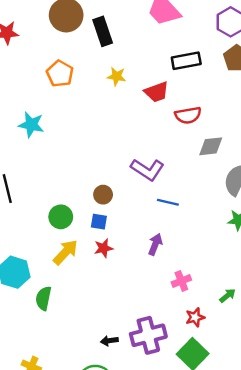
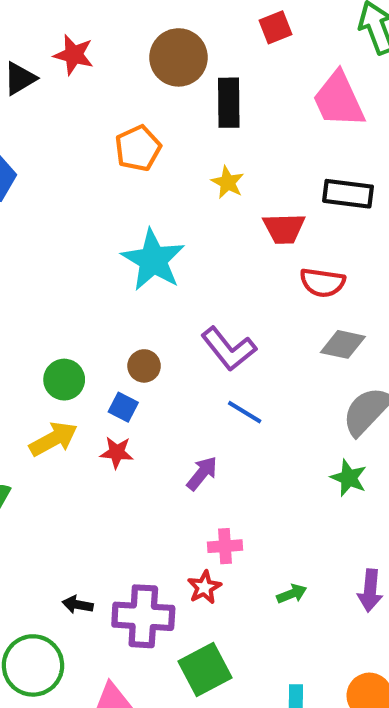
cyan star: (31, 125) -> (153, 260), moved, size x1.4
red star: (195, 317) -> (204, 587), moved, turned -30

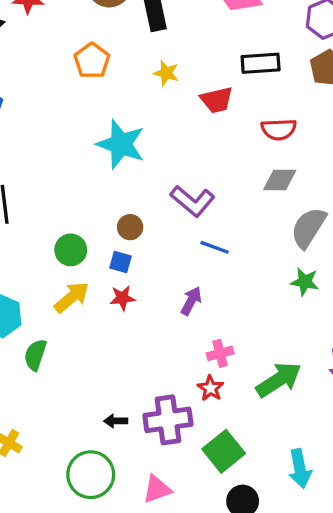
red semicircle: (322, 283) -> (279, 129), moved
green arrow: (292, 594) -> (279, 380), size x2.0

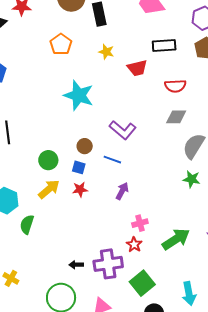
blue line: (215, 247) -> (112, 160), moved

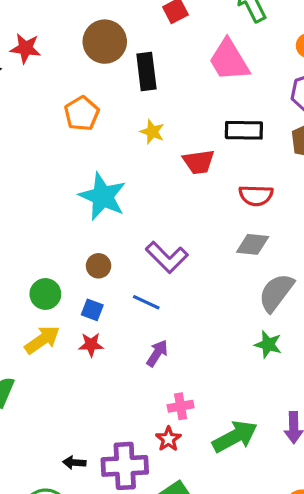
brown circle: (85, 146) -> (99, 266), moved

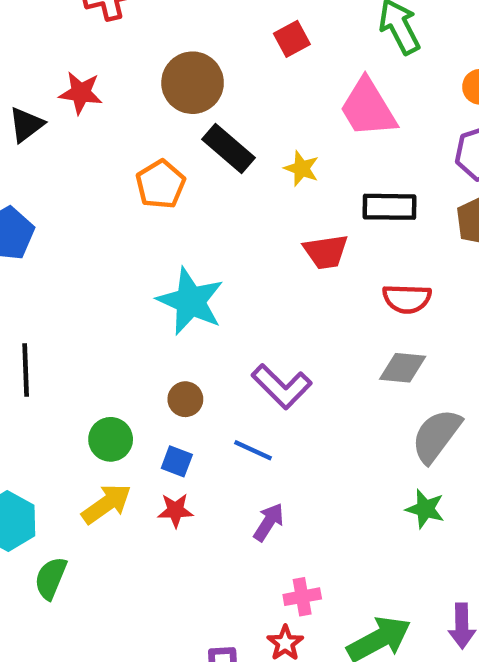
black rectangle: (146, 71) -> (228, 148), moved, turned -42
yellow star: (152, 132) -> (301, 168), moved

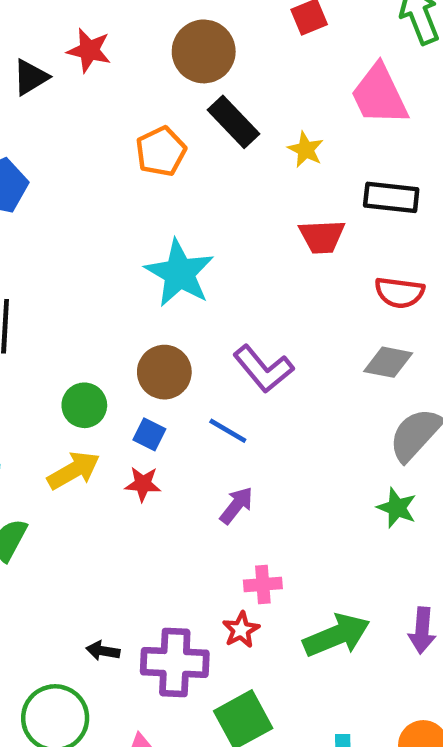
brown circle: (185, 399) -> (164, 372), size x1.5

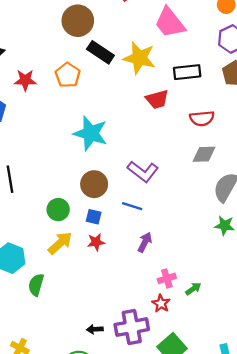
red star: (89, 50) -> (25, 80), moved
yellow star: (306, 150) -> (139, 58), size x1.8
green arrow: (337, 635) -> (193, 289), moved, size x0.5

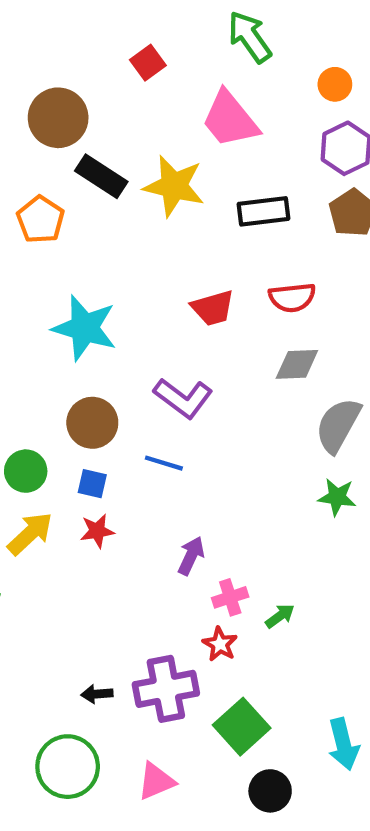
red trapezoid: (157, 99) -> (213, 308), moved
purple arrow: (145, 242) -> (191, 556), moved

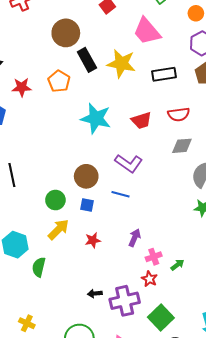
black rectangle: (101, 176) -> (87, 60), turned 30
cyan star: (85, 328) -> (96, 118), moved
red star: (97, 531) -> (93, 240), moved
black arrow: (97, 694) -> (95, 293), moved

